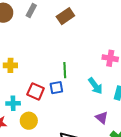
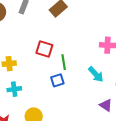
red square: (36, 91) -> (44, 49), moved
cyan cross: (13, 103) -> (14, 89), moved

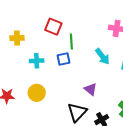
cyan cross: (14, 89) -> (37, 61), moved
purple triangle: (106, 105) -> (91, 89), moved

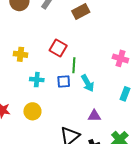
cyan arrow: (102, 56) -> (88, 83), moved
purple triangle: (91, 89) -> (94, 116), moved, turned -48

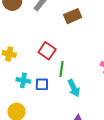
blue square: (64, 81) -> (42, 84), moved

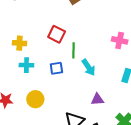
cyan cross: (23, 80) -> (26, 65), moved

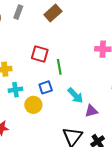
cyan arrow: (88, 67) -> (75, 95), moved
yellow circle: (35, 99) -> (33, 105), moved

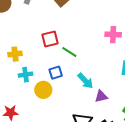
red square: (40, 54) -> (50, 39), turned -30
green line: (59, 67) -> (69, 52), turned -49

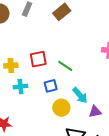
red square: (50, 39) -> (38, 59), moved
yellow circle: (43, 90) -> (61, 108), moved

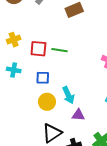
yellow cross: (11, 66) -> (14, 40), moved, turned -32
green line: (65, 66) -> (59, 50), moved, turned -42

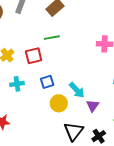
green line: (59, 50) -> (52, 38), moved
purple triangle: (78, 115) -> (93, 106), turned -40

